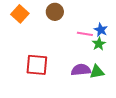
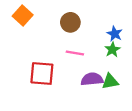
brown circle: (55, 12) -> (70, 22), moved
pink line: (85, 34) -> (75, 53), moved

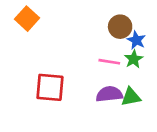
brown circle: (70, 22) -> (120, 27), moved
pink line: (75, 53) -> (109, 62), moved

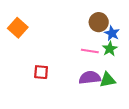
orange square: (27, 19) -> (18, 28), moved
red square: (50, 87) -> (41, 72), size x0.6

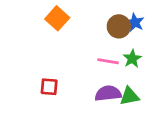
orange square: (18, 28) -> (57, 18), moved
blue star: (112, 33) -> (135, 22), moved

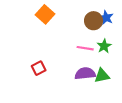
red square: (49, 87) -> (39, 68), turned -32

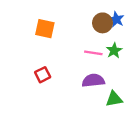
orange square: (45, 14) -> (45, 29), moved, turned -30
green triangle: (102, 76) -> (114, 99), moved

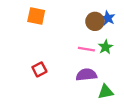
orange square: (45, 29) -> (36, 16), moved

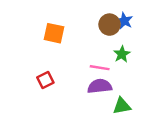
orange square: (36, 16) -> (54, 33), moved
pink line: (86, 49) -> (100, 68), moved

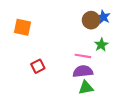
orange square: (54, 33) -> (22, 27), moved
green triangle: (122, 106) -> (86, 88), moved

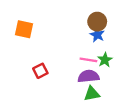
blue star: (103, 17) -> (97, 35), moved
green star: (101, 45) -> (105, 60), moved

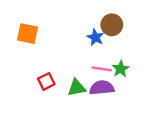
blue star: (97, 35) -> (95, 37), moved
green triangle: (92, 94) -> (77, 88), moved

